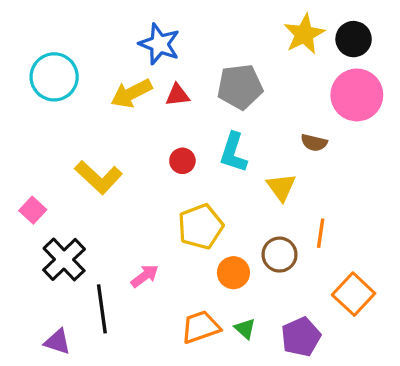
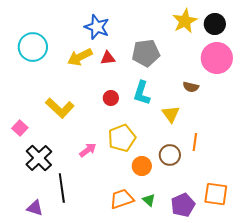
pink arrow: (145, 276) -> (88, 150), moved
orange square: (354, 294) -> (216, 194), moved, turned -35

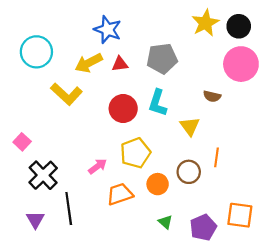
red circle: (111, 98) -> (123, 108), size x1.6
yellow L-shape: (60, 108) -> (66, 94), moved
orange trapezoid: (122, 199) -> (120, 194), moved
purple triangle: (35, 208) -> (35, 220), moved, turned 42

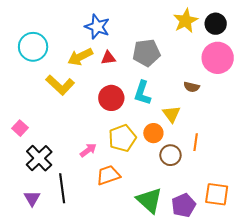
orange circle: (158, 184) -> (153, 133), moved
green triangle: (165, 222) -> (149, 200), size x2.0

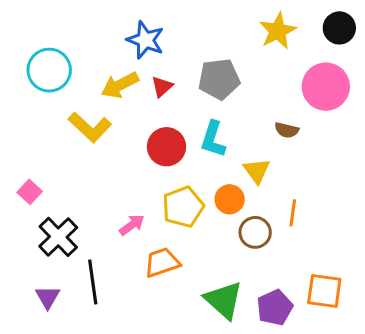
black circle: (216, 24) -> (339, 28), moved
red triangle: (108, 58) -> (162, 87), turned -35

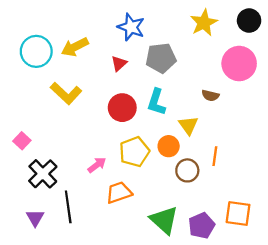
blue star: (145, 40) -> (131, 27), moved
yellow arrow: (120, 85) -> (75, 47), moved

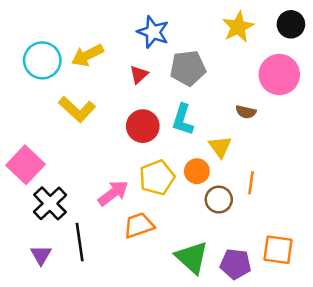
pink square: (22, 141) -> (26, 165), size x1.8
pink arrow: (97, 165) -> (113, 193), size x1.4
purple pentagon: (202, 226) -> (236, 264), turned 30

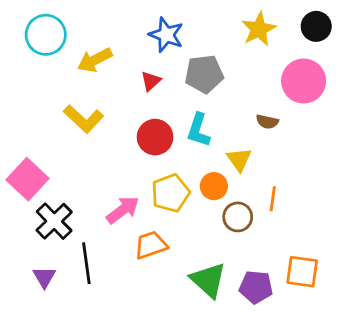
cyan circle: (42, 60) -> (46, 35), moved

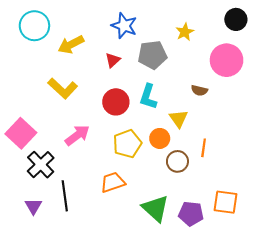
yellow star: (259, 29) -> (185, 32), moved, size x0.7
pink arrow: (123, 210) -> (77, 135), moved

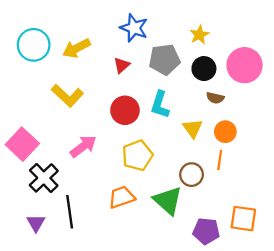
black circle: (236, 19) -> (204, 69), moved
cyan circle: (34, 26) -> (34, 45), moved
orange circle: (160, 138) -> (225, 132), moved
green triangle: (156, 208) -> (168, 201), moved

